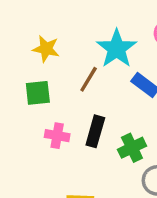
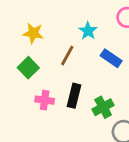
cyan star: (117, 49) -> (88, 31), size x0.6
green square: (38, 93) -> (28, 68), turned -36

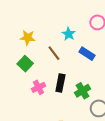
brown line: (67, 56) -> (54, 53), turned -63
pink cross: (45, 100) -> (38, 87), turned -32

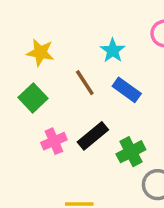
blue rectangle: (87, 54) -> (127, 90), moved
black rectangle: (60, 83) -> (93, 136), turned 36

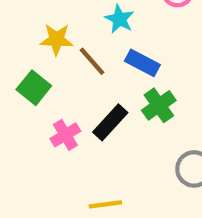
yellow star: (40, 52) -> (57, 40), moved
green cross: (131, 152) -> (159, 105), moved

